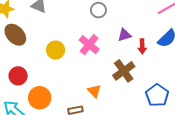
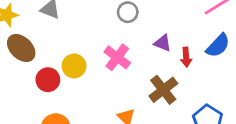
purple triangle: (125, 35) -> (163, 43), turned 40
red circle: (18, 76) -> (48, 80), moved

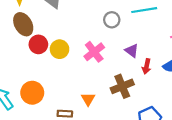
red circle: (48, 80) -> (38, 44), moved

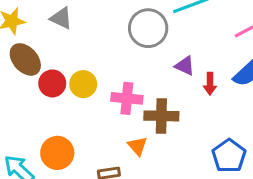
gray circle: (112, 20) -> (148, 28), size x1.6
pink cross: (94, 52) -> (127, 98), moved, turned -36
brown cross: (122, 86) -> (161, 116), moved, turned 35

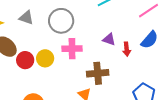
gray circle: (148, 28) -> (61, 21), moved
pink cross: (127, 98) -> (72, 49), moved

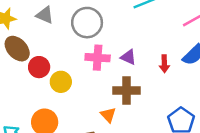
purple triangle: (109, 39) -> (128, 57), moved
yellow circle: (45, 58) -> (61, 82), moved

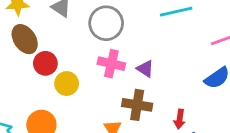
red arrow: (164, 64) -> (180, 119), moved

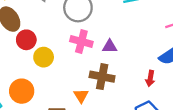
purple triangle: (145, 69) -> (110, 46), turned -35
red arrow: (180, 119) -> (150, 78), moved

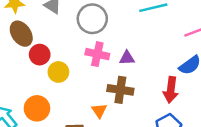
red arrow: (150, 78) -> (171, 90), size x1.5

